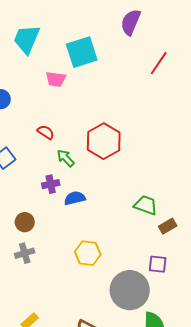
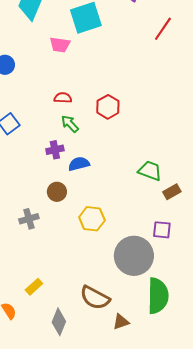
red semicircle: (46, 132) -> (63, 98), moved, turned -30
red hexagon: (104, 141) -> (108, 107), size x0.7
brown circle: (25, 222) -> (57, 192), moved

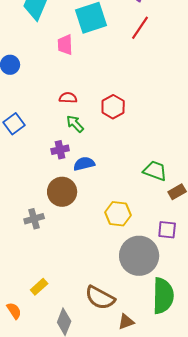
red line: (163, 29) -> (140, 28), moved
pink trapezoid: (60, 45) -> (65, 45), turned 80
brown circle: (57, 192) -> (62, 192), size x1.5
yellow hexagon: (92, 219) -> (118, 214), moved

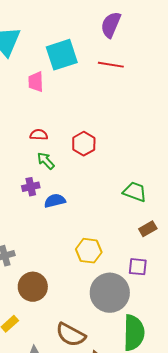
red line: (140, 28) -> (111, 65), turned 65
green trapezoid: (155, 171) -> (135, 192), moved
brown circle: (62, 192) -> (33, 287), moved

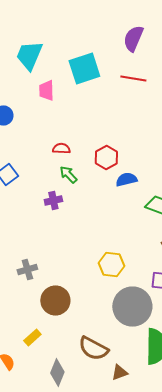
pink trapezoid: (36, 82) -> (46, 90), moved
blue semicircle: (55, 201) -> (126, 180), moved

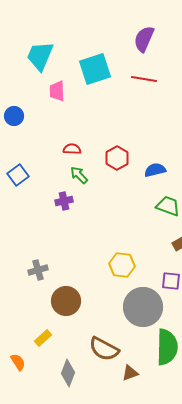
blue semicircle: (126, 180) -> (155, 170), moved

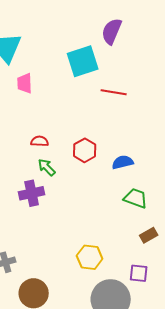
cyan square: (95, 69) -> (83, 61), moved
red line: (144, 79) -> (114, 92), moved
purple cross: (64, 201) -> (32, 193), size x1.4

